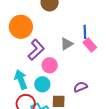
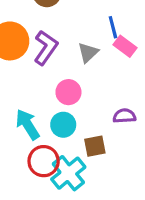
purple L-shape: (36, 50) -> (46, 48), moved
purple semicircle: (80, 87) -> (124, 116), turned 32

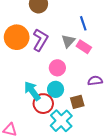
pink rectangle: (125, 46) -> (84, 47), moved
red circle: (44, 161) -> (43, 104), moved

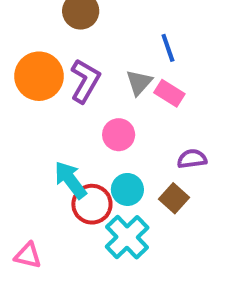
cyan circle: (56, 89) -> (127, 189), moved
brown square: (77, 102) -> (174, 198), moved, turned -32

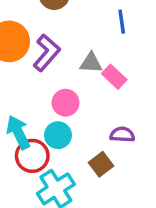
blue line: (168, 48) -> (122, 22), moved
gray triangle: (139, 82) -> (91, 63), turned 40
cyan circle: (127, 189) -> (58, 135), moved

